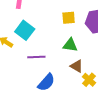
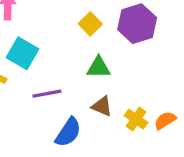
yellow square: (69, 18) -> (90, 24), turned -32
brown triangle: (77, 66) -> (102, 106), moved

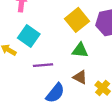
yellow square: (90, 24) -> (77, 20), size x1.5

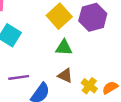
purple line: (43, 65) -> (19, 77), moved

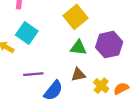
purple hexagon: (93, 17) -> (109, 45), moved
brown triangle: (65, 76) -> (78, 75), turned -40

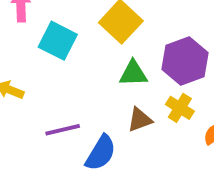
cyan square: (27, 33) -> (58, 41), moved
yellow cross: (101, 86) -> (180, 108), moved

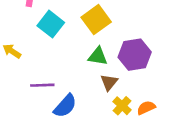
yellow cross: (180, 108) -> (122, 106), moved
brown triangle: (140, 120) -> (109, 82), moved, turned -42

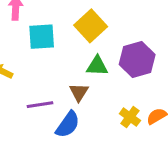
cyan square: (51, 24) -> (42, 37), turned -35
brown triangle: (109, 82) -> (79, 92), moved

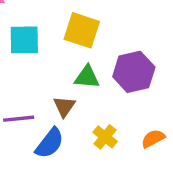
yellow square: (91, 26) -> (82, 30), turned -32
yellow cross: (130, 117) -> (105, 137), moved

